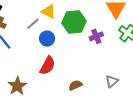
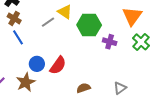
purple cross: (96, 36) -> (110, 42), turned 32
blue circle: (47, 39) -> (37, 64), moved

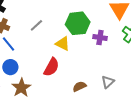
yellow triangle: (65, 12) -> (63, 44), moved
blue circle: (37, 64) -> (10, 67), moved
gray triangle: (120, 88) -> (108, 82), moved

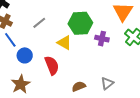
blue circle: (10, 67) -> (25, 55), moved
red semicircle: (51, 67) -> (52, 65), turned -54

